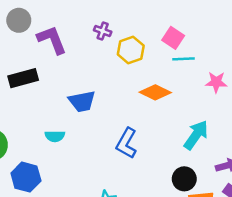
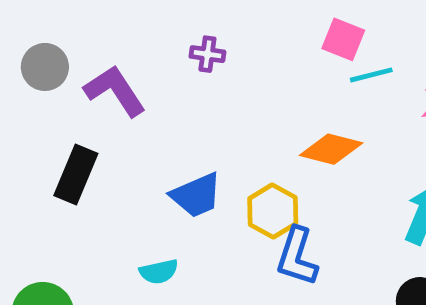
yellow hexagon: (131, 50) -> (273, 211), moved
black rectangle: (23, 78) -> (76, 175), turned -40

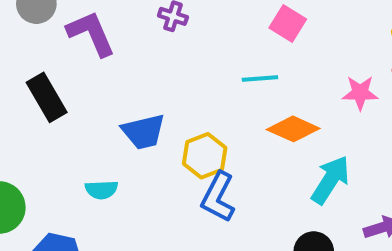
cyan line: (371, 75) -> (260, 78), moved
orange diamond: (331, 149) -> (293, 129), moved
black rectangle: (76, 175) -> (47, 97), turned -63

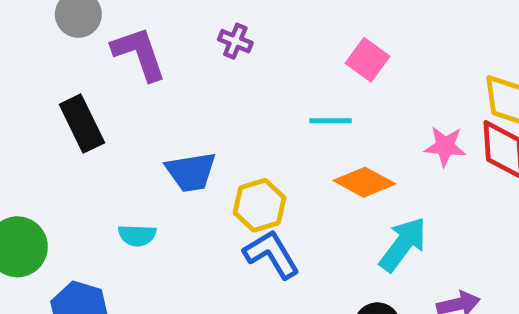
blue L-shape: (218, 197) -> (272, 254), turned 117

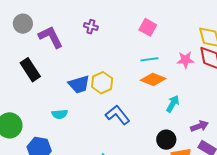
cyan line: (331, 121) -> (149, 59), moved
yellow hexagon: (260, 205) -> (102, 83), moved
cyan arrow: (403, 244) -> (173, 104), size x0.7

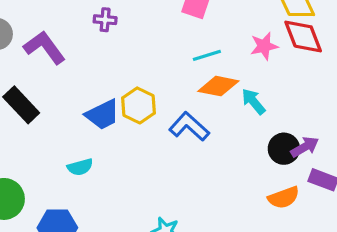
cyan arrow: (173, 104) -> (253, 102), moved, turned -60
blue L-shape: (118, 115) -> (189, 127), moved
black circle: (166, 140) -> (284, 149), moved

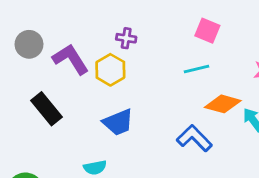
cyan line: (207, 55) -> (197, 69), moved
yellow hexagon: (139, 105) -> (110, 70), moved

